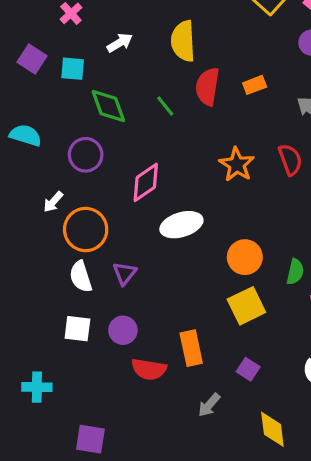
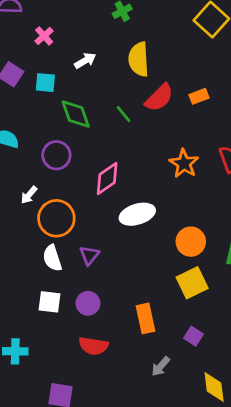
red semicircle: (207, 87) -> (159, 98), turned -144
red semicircle: (149, 369) -> (93, 346), moved

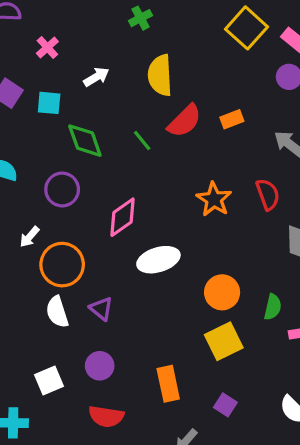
purple triangle: (89, 255) -> (101, 309), turned -30
white square: (50, 302) -> (49, 380), moved, turned -30

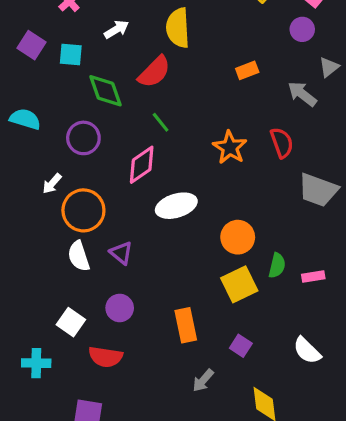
red semicircle: (185, 121) -> (154, 72), moved
green line: (142, 141) -> (161, 122), moved
green semicircle: (273, 307) -> (277, 265), moved
white square: (49, 380) -> (71, 322), turned -32
red semicircle: (106, 416) -> (105, 357), moved

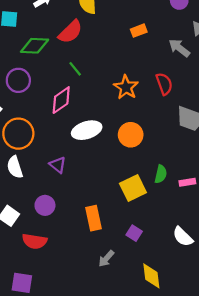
green diamond: (105, 91) -> (35, 46), turned -68
orange circle: (238, 237) -> (131, 135), moved
purple triangle: (121, 253) -> (58, 165), moved

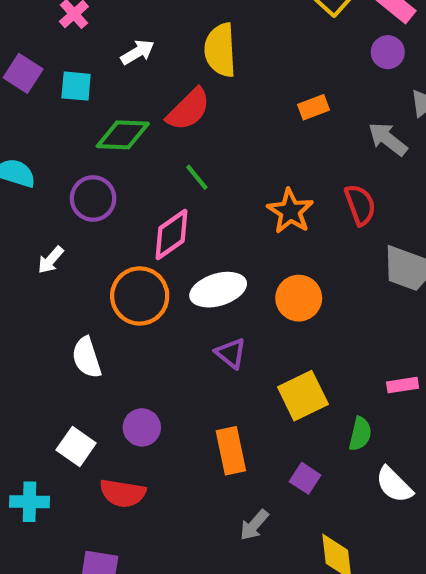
orange circle: (18, 134) -> (140, 296), moved
purple triangle: (58, 165) -> (231, 353), moved
green semicircle: (161, 174) -> (360, 434), moved

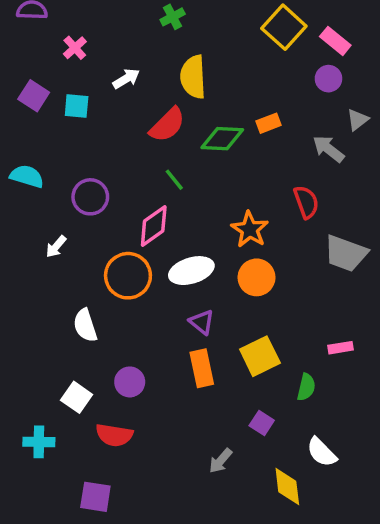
green diamond: (123, 135) -> (222, 139), moved
orange star: (290, 211) -> (250, 229), moved
orange rectangle: (231, 451) -> (202, 368), moved
white semicircle: (394, 485) -> (322, 452), moved

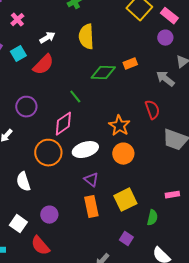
cyan square: (77, 106) -> (18, 54), turned -35
red semicircle: (167, 125) -> (43, 65), moved
red semicircle: (114, 435) -> (40, 246), turned 40

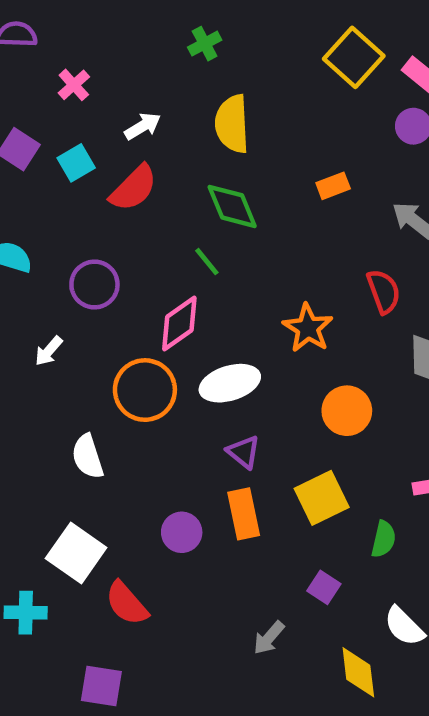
green diamond: (103, 73) -> (232, 206), moved, turned 65
orange circle: (123, 154) -> (347, 411), moved
purple circle: (49, 215) -> (182, 532), moved
white square: (18, 224) -> (76, 553), size x1.4

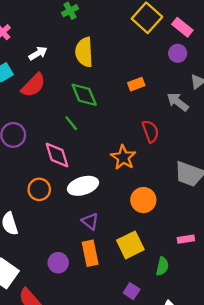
red semicircle: (384, 291) -> (150, 131), moved
pink diamond: (179, 323) -> (57, 155), turned -72
orange circle: (145, 390) -> (39, 189), size x0.7

